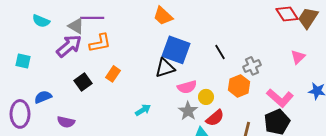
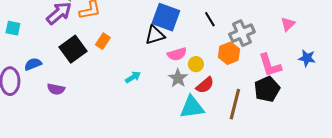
gray cross: (252, 66) -> (242, 33), size x1.4
black square: (83, 82) -> (73, 49), size x1.5
pink L-shape: (280, 98) -> (270, 65), turned 32

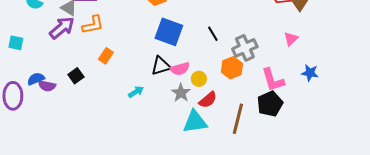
black triangle: (155, 35) -> (161, 66), moved
black square: (73, 49) -> (76, 76), moved, size x0.6
purple semicircle: (56, 89) -> (47, 86), moved

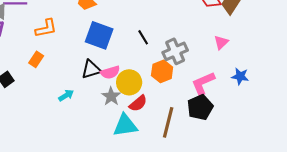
orange L-shape: (93, 25) -> (46, 28), moved
yellow circle: (199, 79) -> (129, 82), size x1.6
pink L-shape: (273, 80) -> (203, 83), turned 84

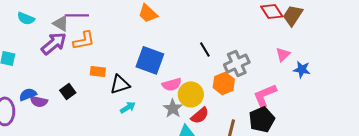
orange L-shape: (46, 28) -> (84, 40), moved
blue square: (99, 35) -> (150, 60), moved
orange rectangle: (36, 59) -> (98, 71), turned 63
black triangle: (91, 69) -> (120, 84), moved
blue star: (240, 76) -> (302, 69), moved

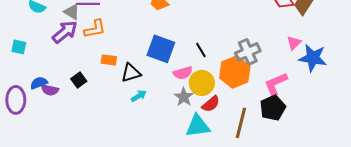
black line: (205, 49) -> (201, 50), moved
blue star: (302, 69) -> (313, 58), size x1.6
orange hexagon: (224, 83) -> (235, 72), size x1.4

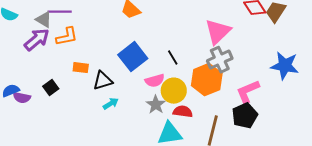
pink triangle: (294, 43) -> (218, 32), moved, size x1.8
blue square: (161, 49) -> (133, 57), turned 32
red semicircle: (211, 104) -> (183, 112), turned -132

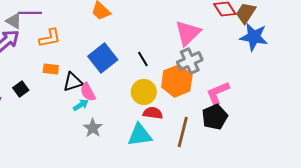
orange L-shape: (67, 37) -> (50, 38), moved
blue star: (285, 66) -> (254, 37), moved
pink semicircle: (155, 81) -> (88, 92), moved, turned 78
gray star: (156, 105) -> (93, 128), moved

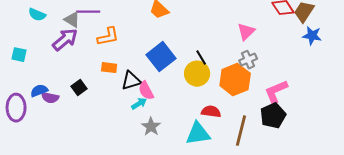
pink triangle: (188, 33) -> (246, 32), size x0.7
blue star: (254, 37) -> (312, 36), size x0.7
gray cross: (190, 61) -> (248, 60), size x0.7
yellow circle: (144, 92) -> (197, 74), moved

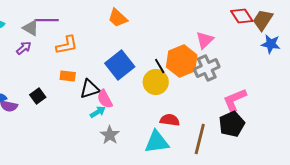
purple arrow: (65, 40) -> (24, 48), size x0.6
gray cross: (248, 60) -> (207, 68), size x1.4
orange hexagon: (235, 80) -> (182, 61), moved

